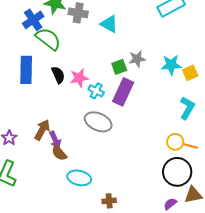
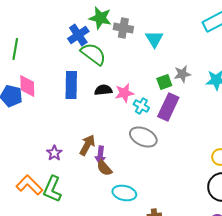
cyan triangle: (109, 24) -> (154, 39), turned 30
black semicircle: (58, 75) -> (103, 90), turned -72
purple arrow: (55, 140) -> (100, 155), turned 30

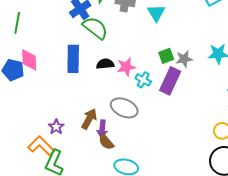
gray star: (182, 74) -> (184, 59), moved
gray ellipse: (143, 137) -> (124, 108), moved
orange L-shape: (29, 185) -> (41, 146), moved

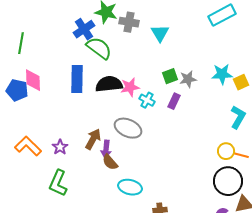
black semicircle: (105, 64) -> (109, 84), size x1.5
purple rectangle: (170, 81) -> (174, 101), size x0.6
orange L-shape: (41, 146) -> (28, 146), moved

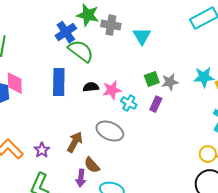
black semicircle: (109, 84) -> (91, 87), size x0.6
purple arrow: (106, 149) -> (81, 178), moved

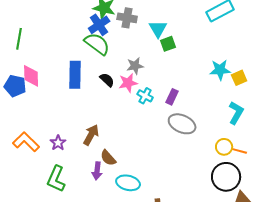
blue cross: (66, 32) -> (99, 25), moved
green square: (152, 79) -> (168, 44), moved
gray star: (170, 82) -> (135, 66), moved
black semicircle: (91, 87) -> (107, 80), turned 49
gray ellipse: (110, 131) -> (182, 124), moved

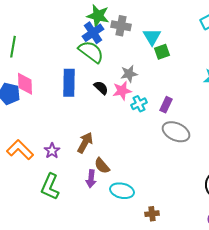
cyan cross: (145, 96) -> (139, 104), turned 35

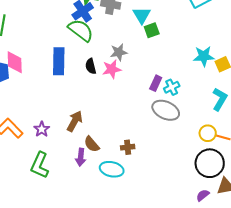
black semicircle: (101, 88) -> (91, 66), turned -147
cyan cross: (139, 104) -> (172, 87), moved
brown cross: (152, 214) -> (128, 147), moved

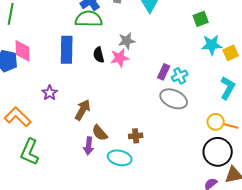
green semicircle: (81, 30) -> (89, 19), turned -36
green square: (152, 30) -> (201, 19), moved
purple star: (42, 129) -> (50, 93), moved
green L-shape: (40, 165) -> (30, 152), moved

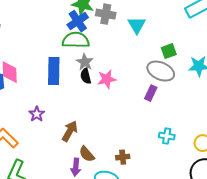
green square: (201, 19) -> (169, 51), moved
gray star: (127, 41) -> (85, 62), moved, turned -30
cyan cross: (180, 76) -> (167, 136), moved, turned 35
gray ellipse: (174, 99) -> (161, 71), moved

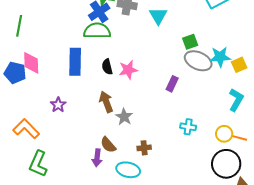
gray star: (85, 62) -> (124, 117), moved
gray ellipse: (161, 71) -> (198, 61), moved
brown arrow: (70, 131) -> (106, 102), moved, turned -50

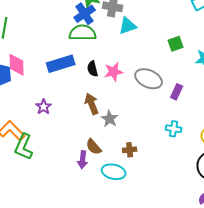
cyan triangle: (158, 16) -> (128, 26), moved, turned 42
gray ellipse: (198, 61) -> (149, 79), moved
blue rectangle: (75, 62) -> (61, 64), turned 72
purple rectangle: (172, 84) -> (177, 92), moved
green L-shape: (38, 164) -> (24, 147), moved

